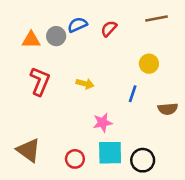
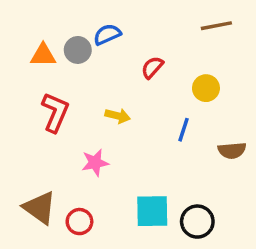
red semicircle: (109, 29) -> (152, 67), moved
pink star: (103, 123) -> (95, 163), moved
red circle: (75, 159) -> (79, 222), moved

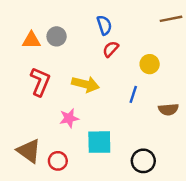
brown line: (216, 26) -> (171, 19), moved
blue semicircle: (107, 34) -> (104, 25), moved, turned 96
yellow arrow: (118, 116) -> (85, 84), size x1.5
cyan square: (152, 211) -> (99, 142), moved

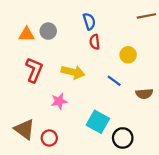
red semicircle: (111, 49) -> (95, 42), turned -48
blue line: (133, 94) -> (114, 81), turned -72
cyan square: (99, 142) -> (98, 122), moved, turned 30

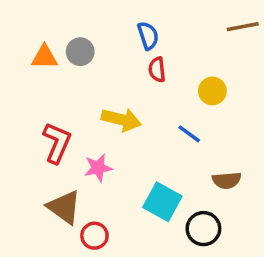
red L-shape: (34, 70) -> (57, 143), moved
brown semicircle: (144, 94) -> (227, 180), moved
brown triangle: (24, 129) -> (64, 207), moved
red circle: (49, 138) -> (94, 236), moved

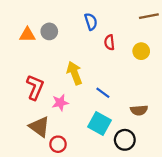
red semicircle: (157, 70) -> (109, 42), moved
yellow circle: (212, 91) -> (141, 51), moved
yellow arrow: (121, 120) -> (74, 73), turned -125
blue line: (189, 134) -> (103, 93), moved

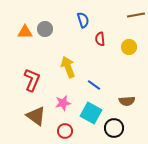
pink star: (60, 103) -> (63, 103), moved
red circle: (58, 144) -> (65, 131), moved

